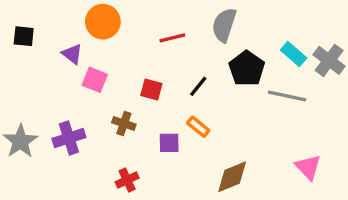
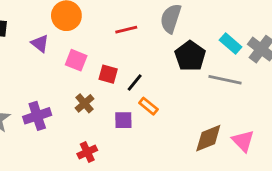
pink square: (95, 80) -> (76, 60), moved
black line: (198, 86) -> (135, 82), moved
brown cross: (124, 123) -> (84, 103), turned 30
brown diamond: (232, 177) -> (208, 138), moved

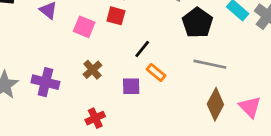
red square: (108, 74) -> (116, 16), moved
gray line: (225, 80) -> (210, 64), moved
purple cross: (37, 116) -> (45, 82), turned 32
brown diamond: (208, 138) -> (215, 104), turned -40

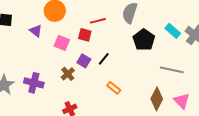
gray line: (210, 64) -> (172, 70), moved
orange rectangle: (156, 72) -> (114, 88), moved
purple square: (131, 86) -> (84, 61), moved, turned 32

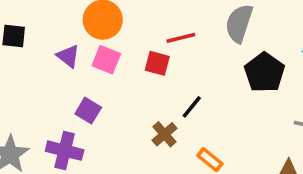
pink square: (62, 43) -> (106, 60), moved
purple square: (84, 61) -> (88, 111), moved
brown cross: (68, 74) -> (165, 134), moved

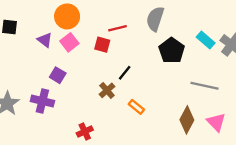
pink square: (106, 60) -> (69, 42), turned 30

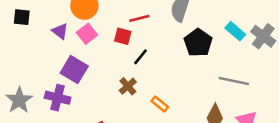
black line: (125, 73) -> (141, 57), moved
purple square: (58, 75) -> (74, 70), size x1.5

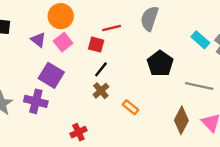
black pentagon: (198, 43) -> (160, 63), moved
black line: (141, 57) -> (101, 69), moved

